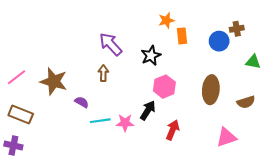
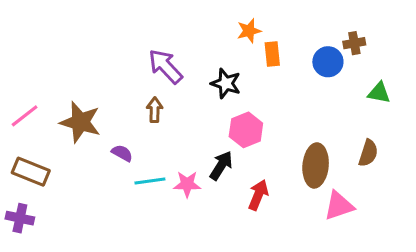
black star: (151, 56) -> (226, 83), turned -30
brown ellipse: (211, 90) -> (316, 165), moved
brown semicircle: (246, 102) -> (368, 153), turned -54

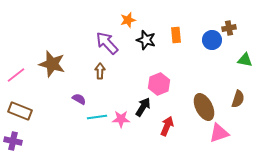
orange star: (249, 31) -> (128, 20), moved
black star: (226, 83) -> (146, 40), moved
brown star: (80, 122) -> (52, 64), moved
brown ellipse: (316, 165) -> (204, 107), turned -32

